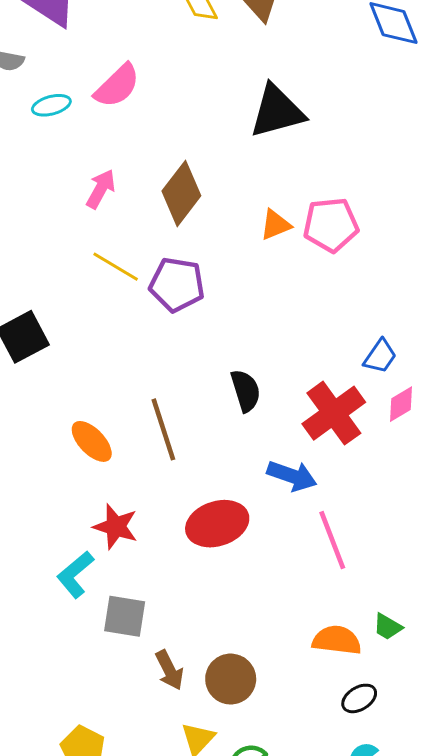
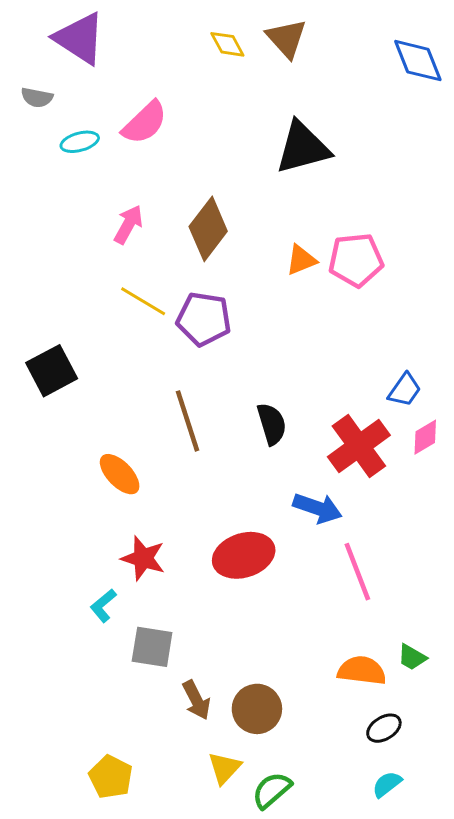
brown line: (163, 429) -> (188, 421), moved
cyan L-shape: (75, 574) -> (103, 606), size x0.7

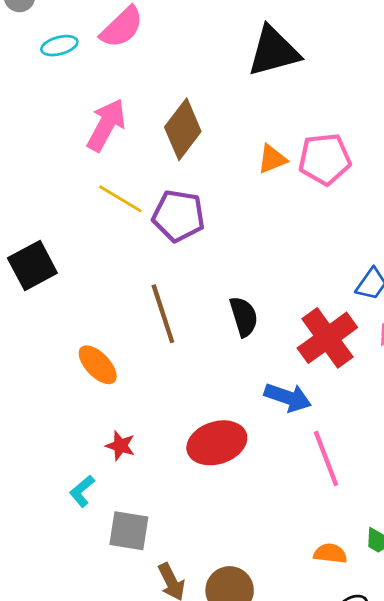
pink arrow: (128, 224) -> (106, 125), size x1.4
red star: (143, 558) -> (120, 446), size x0.7
orange semicircle: (362, 671) -> (330, 553), size x0.7

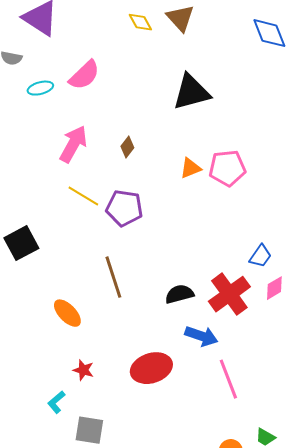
brown diamond: (183, 129) -> (127, 147), size x0.5
black semicircle: (244, 317) -> (179, 294), moved, turned -88

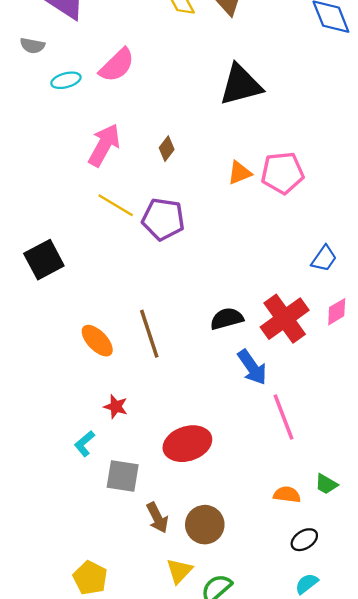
blue trapezoid: (260, 256) -> (324, 258), moved
brown line: (113, 277) -> (149, 334), moved
blue arrow: (201, 336) -> (252, 367), turned 36
red ellipse: (151, 368) -> (187, 444), moved

